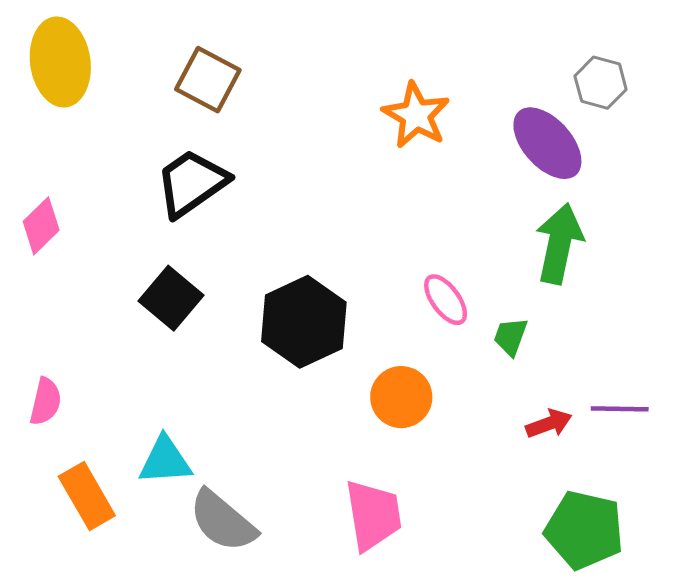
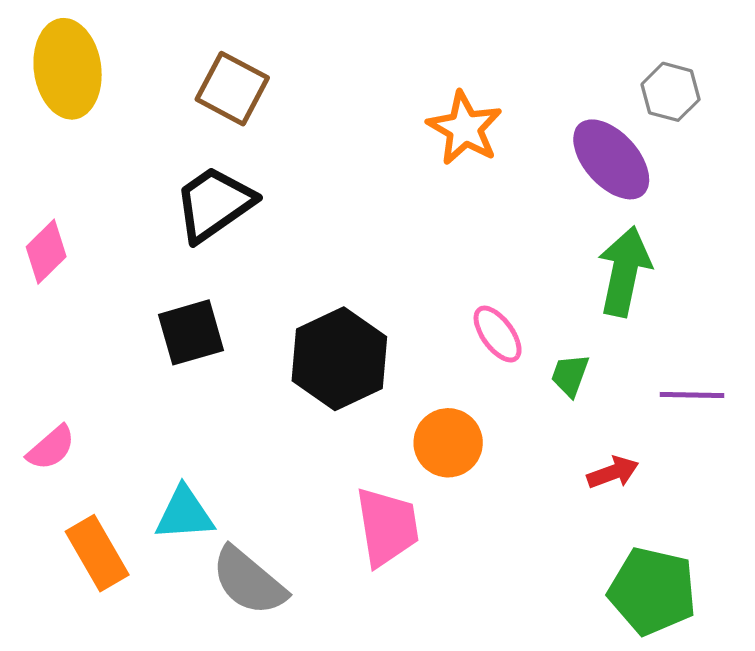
black square: (171, 298) -> (191, 332), turned 34
pink semicircle: (46, 401) -> (51, 448), turned 36
purple line: (620, 409) -> (692, 395), moved
pink trapezoid: (373, 515) -> (387, 527), moved

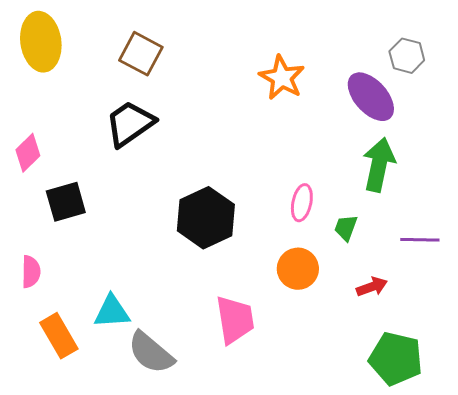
black square: (191, 332) -> (66, 202), moved
pink ellipse: (498, 334) -> (302, 203), turned 48
orange circle: (448, 443) -> (298, 269), moved
pink semicircle: (51, 448) -> (31, 272), turned -48

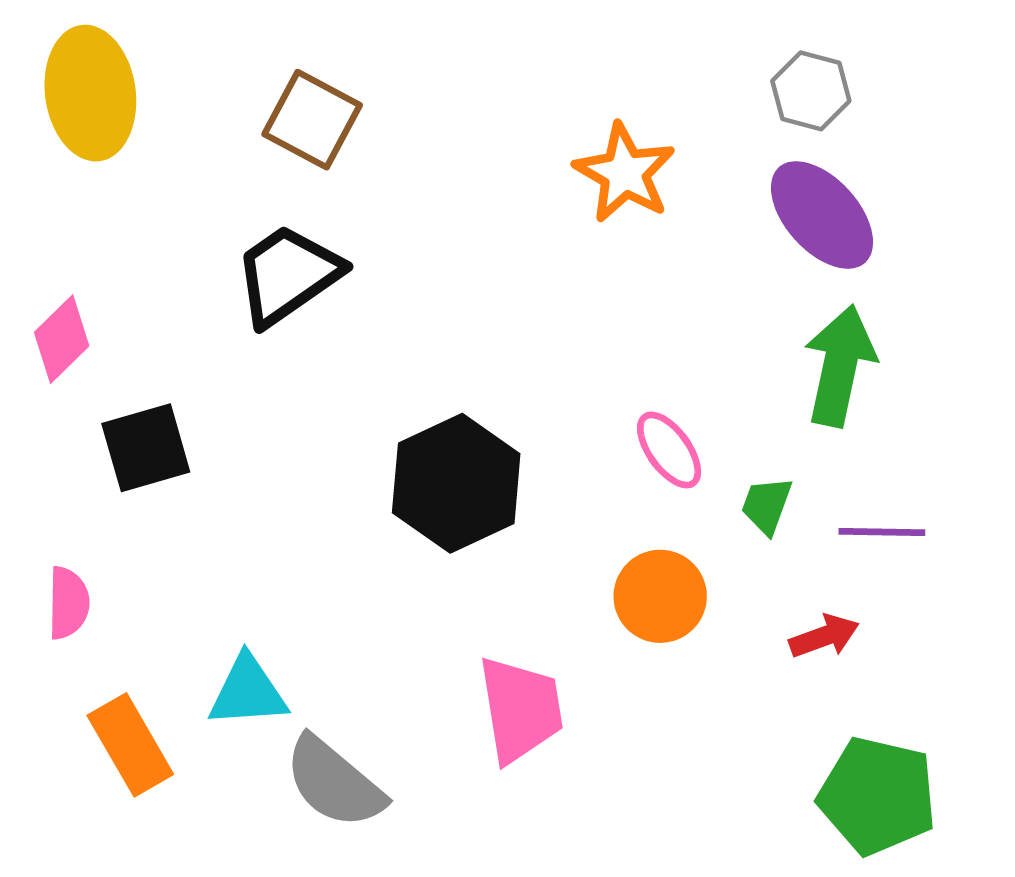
gray hexagon: (407, 56) -> (811, 91), moved
pink ellipse: (302, 203) -> (669, 450), turned -48
purple line: (420, 240) -> (882, 532), moved

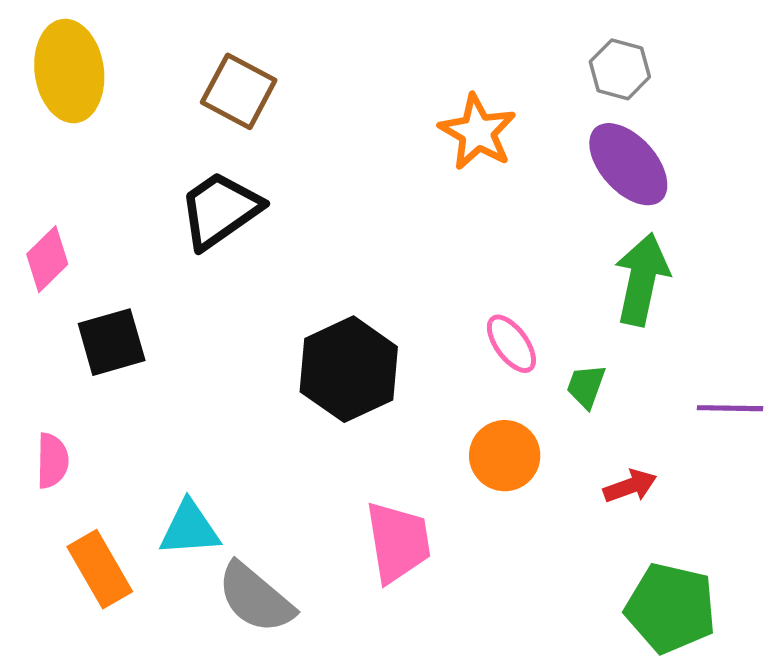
purple line: (882, 532) -> (730, 408), moved

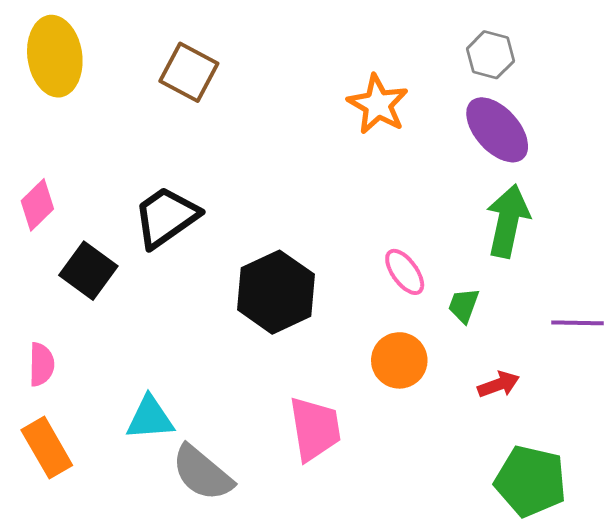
black trapezoid: (220, 210) -> (166, 217), moved
black square: (112, 342) -> (88, 271), turned -38
orange rectangle: (100, 569) -> (47, 448), moved

